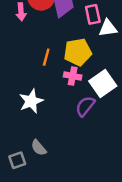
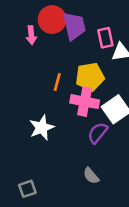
pink cross: (73, 76) -> (85, 102), size x1.5
gray semicircle: (39, 148) -> (91, 176), moved

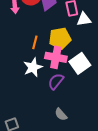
white star: (42, 128) -> (33, 67), moved
purple semicircle: (98, 133) -> (56, 81), moved

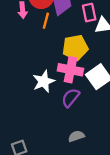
orange line: (35, 42) -> (46, 21), moved
gray semicircle: (61, 114) -> (76, 136), turned 112

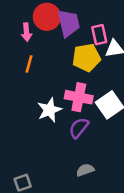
orange line: (46, 21) -> (29, 64), moved
yellow pentagon: (75, 48) -> (86, 58), moved

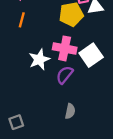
gray semicircle: (85, 170) -> (70, 111), turned 120

